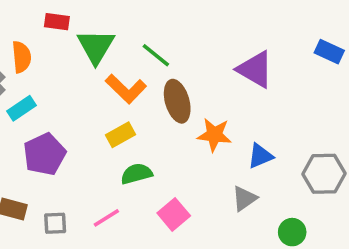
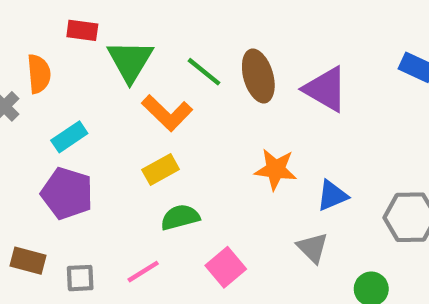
brown ellipse: (177, 101) -> (258, 76), moved
cyan rectangle: (22, 108) -> (69, 137), moved
purple pentagon: (45, 154) -> (67, 193), turned -30
gray triangle: (244, 198) -> (313, 248), turned -40

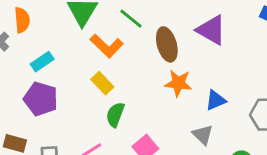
brown ellipse: (258, 76) -> (167, 44), moved
yellow rectangle: (161, 169) -> (102, 83), turned 75
green semicircle: (180, 217) -> (115, 115), turned -55

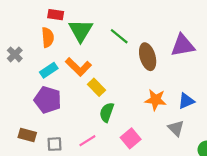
orange semicircle: (22, 20) -> (48, 37), moved
purple triangle: (211, 30) -> (183, 45), turned -40
orange L-shape: (107, 46) -> (78, 67), moved
orange star: (178, 83) -> (156, 100), moved

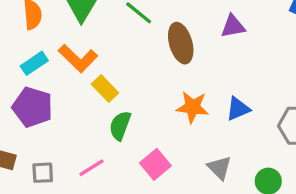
purple triangle: (183, 45) -> (233, 26), size x0.7
gray triangle: (176, 128) -> (219, 168), moved

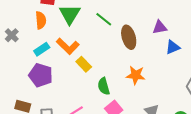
blue triangle: (238, 109) -> (173, 47), moved
green semicircle: (120, 126) -> (104, 86), moved, turned -36

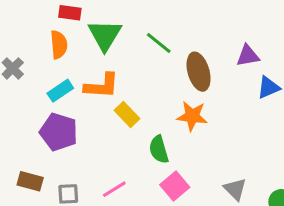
orange L-shape: (68, 46) -> (102, 86), turned -40
orange star: (136, 75) -> (192, 116), moved

